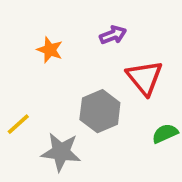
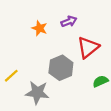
orange star: (50, 50) -> (40, 28), moved
red triangle: (145, 78) -> (88, 47), turned 30

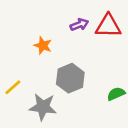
orange star: (40, 28) -> (43, 45), moved
red triangle: (88, 47) -> (108, 26), moved, turned 40

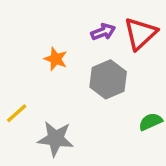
red triangle: (108, 26) -> (140, 34), turned -44
gray hexagon: (70, 78) -> (108, 79), moved

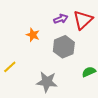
gray star: (56, 139) -> (47, 82), moved

